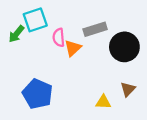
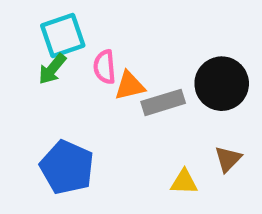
gray rectangle: (95, 29) -> (163, 102), moved
green arrow: (16, 34) -> (52, 69), moved
orange triangle: (73, 48) -> (130, 86), turned 30

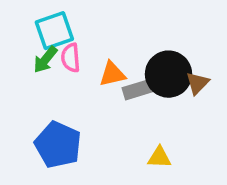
pink semicircle: (105, 67) -> (71, 58), moved
black circle: (222, 84) -> (169, 74), moved
brown triangle: (228, 159) -> (197, 83), moved

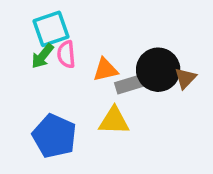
yellow triangle: (159, 157) -> (114, 121), moved, size x1.4

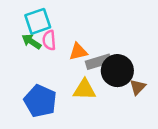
green arrow: (42, 56) -> (31, 42), turned 84
black circle: (158, 70) -> (117, 71), moved
brown triangle: (185, 78) -> (138, 87), moved

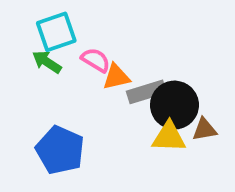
pink semicircle: (49, 40) -> (96, 60), moved, turned 126
brown triangle: (138, 87) -> (204, 129), turned 36
yellow triangle: (85, 90) -> (169, 137), moved

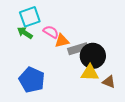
brown triangle: (204, 129) -> (109, 82), moved, turned 32

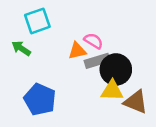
pink semicircle: (51, 32) -> (93, 41), moved
green arrow: (25, 33) -> (21, 48), moved
brown triangle: (109, 82) -> (136, 102), size x1.5

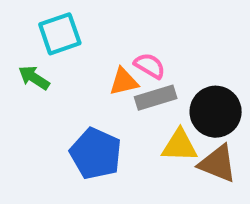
black circle: (116, 70) -> (216, 112), moved
blue pentagon: (40, 99) -> (96, 154), moved

